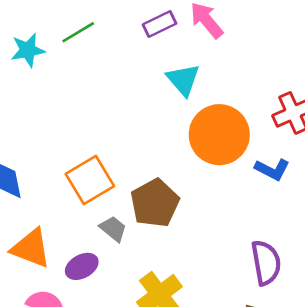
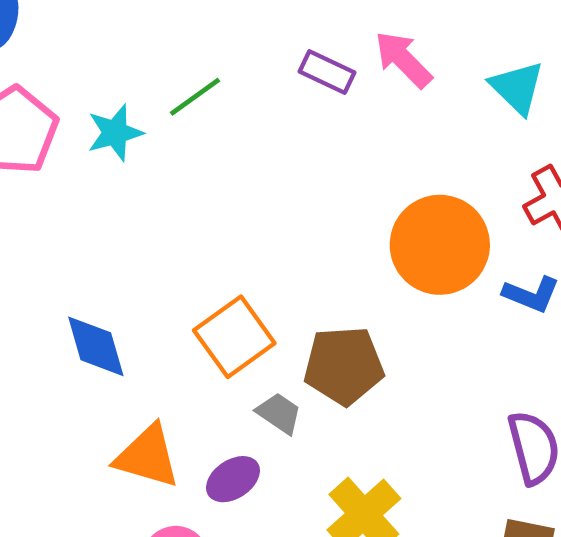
purple rectangle: (160, 24) -> (327, 72), turned 56
cyan triangle: (183, 80) -> (517, 88), moved
brown pentagon: (155, 203) -> (344, 366), turned 30

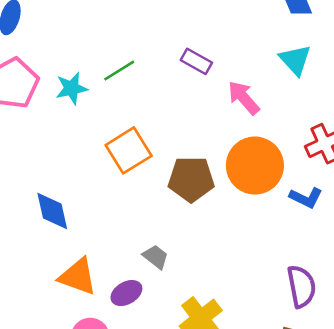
pink arrow: (403, 59) -> (244, 98), moved
cyan triangle: (517, 88) -> (295, 60), moved
orange square: (234, 337) -> (129, 150), moved
brown pentagon: (344, 366) -> (191, 179), moved

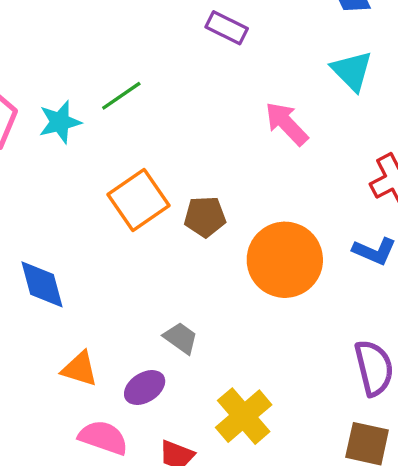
purple rectangle: (196, 61) -> (227, 28), moved
orange circle: (255, 166) -> (285, 260), moved
brown pentagon: (191, 179) -> (205, 217), moved, size x0.7
orange triangle: (78, 277) -> (80, 369), size x0.7

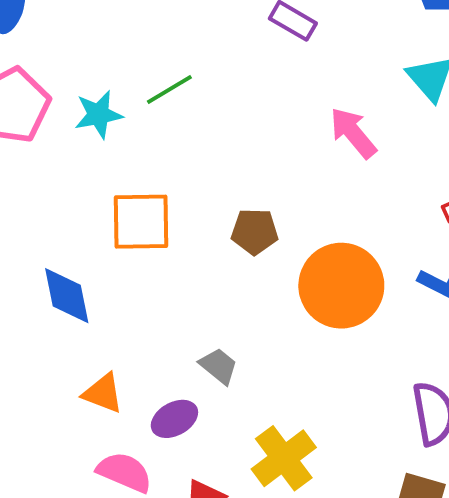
orange square: (139, 200) -> (141, 222), moved, turned 30

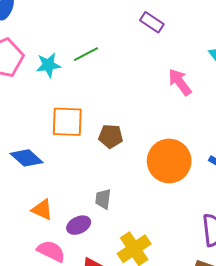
brown pentagon: (255, 231) -> (111, 136), moved
blue diamond: (67, 296) -> (26, 158), turned -40
gray trapezoid: (219, 366) -> (103, 199), turned -125

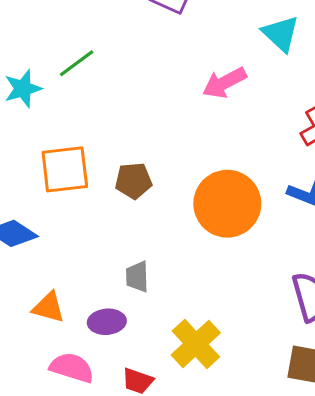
pink arrow: (180, 82) -> (224, 83), turned -72
purple ellipse: (79, 225) -> (107, 322), turned 30

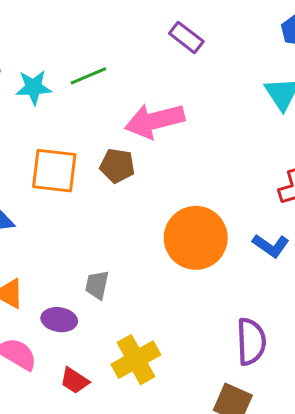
pink arrow: (224, 83) -> (155, 121), moved, size x1.4
brown pentagon: (133, 181) -> (117, 166), moved

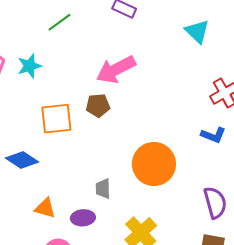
green line: (88, 76) -> (59, 22), moved
orange circle: (196, 238) -> (154, 164), moved

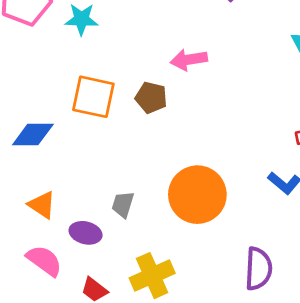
pink arrow: (116, 70) -> (189, 60), size x0.7
blue diamond: (22, 160) -> (33, 135), turned -52

